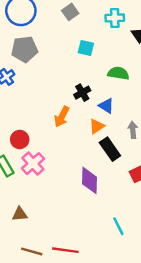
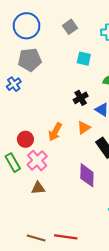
orange arrow: (62, 117) -> (55, 132), moved
orange triangle: (97, 126) -> (84, 128), moved
brown triangle: (20, 214) -> (38, 188), moved

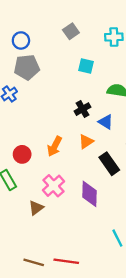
blue circle: (27, 26) -> (21, 41), moved, size x0.6
pink cross: (37, 160) -> (53, 186), moved
brown triangle: (38, 188) -> (36, 208), turned -32

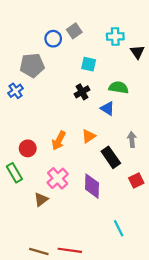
blue circle: (21, 41) -> (53, 39), moved
black cross: (83, 109) -> (82, 92), moved
blue triangle: (106, 122) -> (107, 109), moved

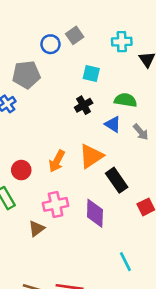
orange triangle: (89, 136) -> (91, 156), size x1.5
gray arrow: (132, 140) -> (141, 132), moved, turned 144
pink cross: (58, 178) -> (56, 204), turned 30

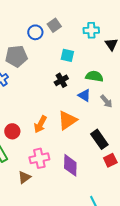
black rectangle: (117, 180) -> (99, 139), moved

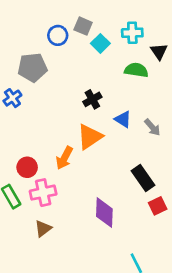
gray square: (54, 25) -> (83, 26), turned -32
cyan square: (67, 55) -> (100, 43), moved, turned 32
green semicircle: (94, 76) -> (136, 70), moved
orange triangle: (67, 120) -> (90, 137), moved
pink cross: (39, 158) -> (43, 193), moved

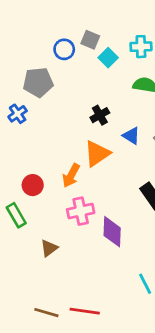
pink cross: (43, 193) -> (81, 211), moved

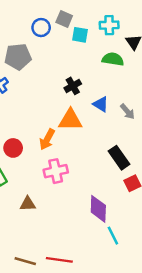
cyan square: (108, 58) -> (80, 35), turned -35
orange triangle: (97, 154) -> (70, 120), turned 35
purple diamond: (112, 232) -> (98, 209), moved
brown triangle: (49, 248) -> (28, 204), turned 35

